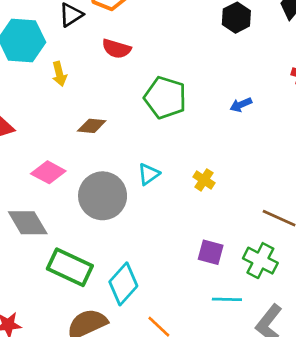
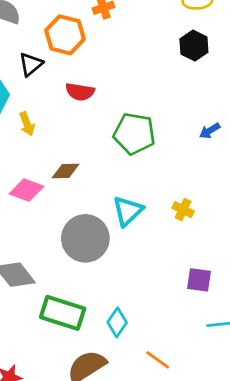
pink diamond: (48, 172) -> (27, 190), moved
cyan triangle: (149, 174) -> (128, 211), size x1.4
cyan diamond: (123, 284) -> (117, 322), size x0.7

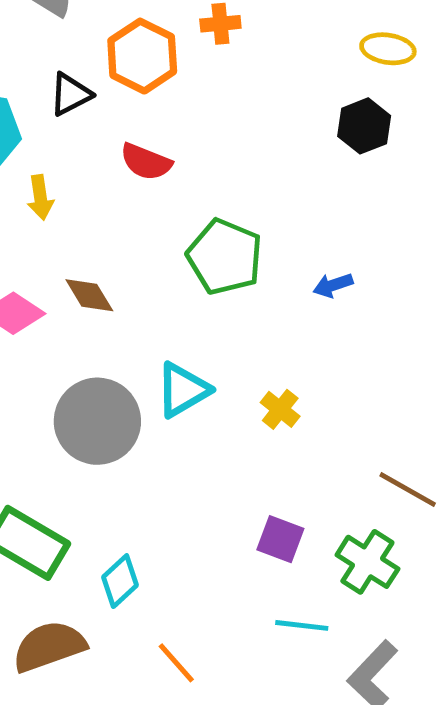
blue arrow: (210, 131) -> (333, 285), moved
brown diamond: (66, 171) -> (89, 295), turned 48

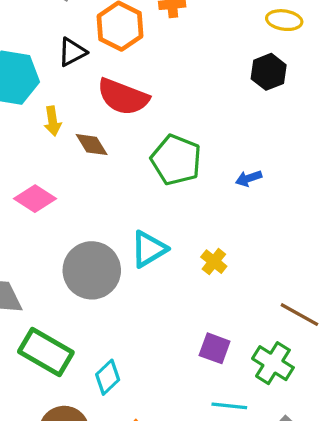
red semicircle: (146, 162) -> (123, 97), size x1.5
brown diamond: (89, 295) -> (92, 145), moved

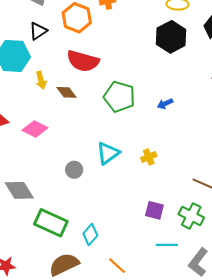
black triangle: (72, 52) -> (38, 31), moved
black hexagon: (269, 72) -> (171, 37), size x1.4
yellow cross: (214, 262) -> (149, 157), turned 35
gray circle: (92, 270) -> (74, 170), size x0.5

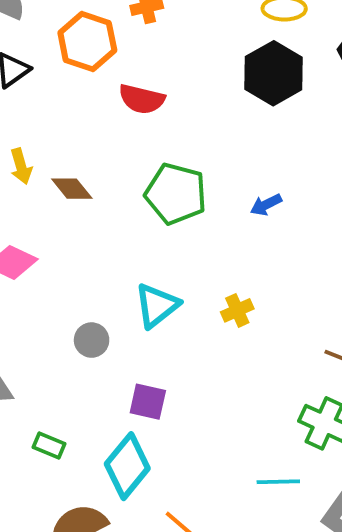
red semicircle: (83, 61) -> (142, 99), moved, size x0.7
purple square: (154, 210) -> (148, 402), moved
green rectangle: (51, 223) -> (49, 446), size x0.5
cyan diamond: (90, 235) -> (127, 466), size x1.5

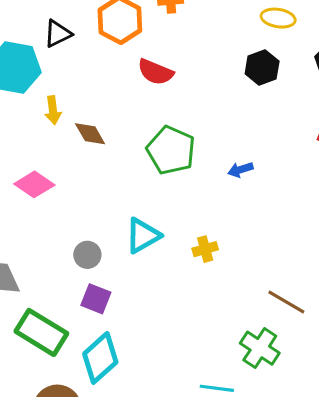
black hexagon: (274, 73) -> (262, 67), size x0.7
purple square: (148, 402) -> (96, 299), moved
green rectangle: (49, 446) -> (41, 332), size x2.0

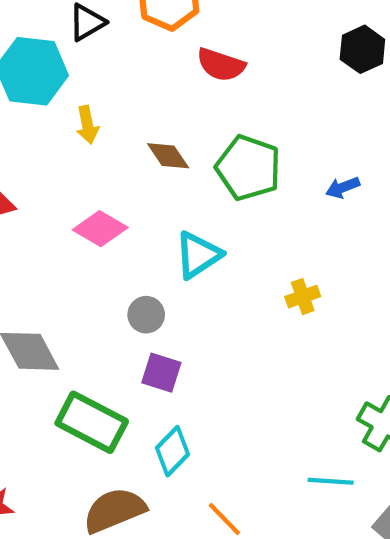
brown diamond: (90, 134) -> (168, 156), moved
pink diamond: (34, 184) -> (100, 229), moved
cyan triangle: (143, 236) -> (198, 255), moved
cyan diamond: (100, 358) -> (173, 451), size x0.7

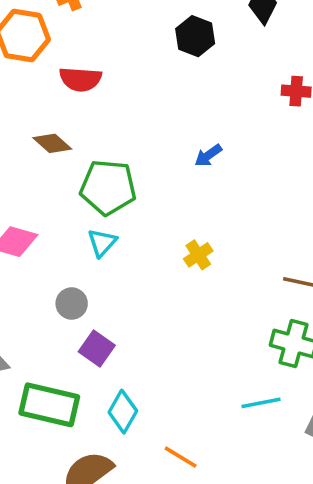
brown diamond: (168, 156) -> (52, 143), moved
green pentagon: (248, 168) -> (108, 187), moved
cyan triangle: (198, 255) -> (102, 243), size x0.7
purple square: (161, 373) -> (97, 349), turned 32

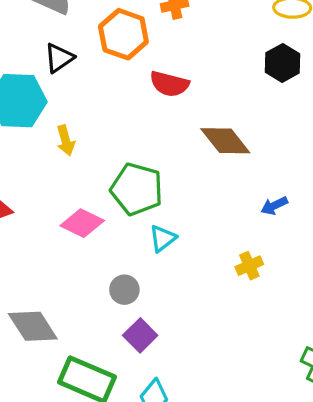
brown diamond: (52, 143) -> (225, 141), moved, size x1.4
blue arrow: (208, 155) -> (274, 206), moved
green pentagon: (108, 187) -> (137, 189), moved

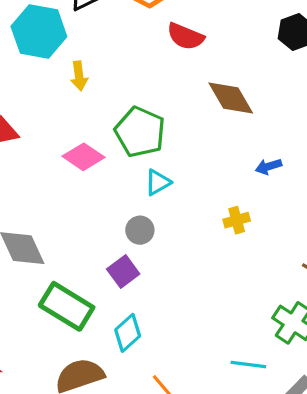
gray circle: (124, 290) -> (140, 230), moved

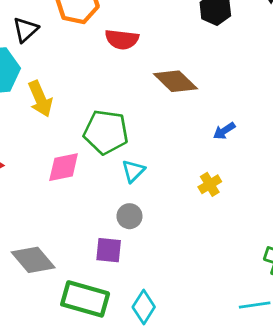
yellow arrow: (79, 76) -> (40, 99), size x1.4
pink diamond: (83, 157) -> (64, 167), turned -30
purple square: (123, 272) -> (109, 250), moved, turned -32

